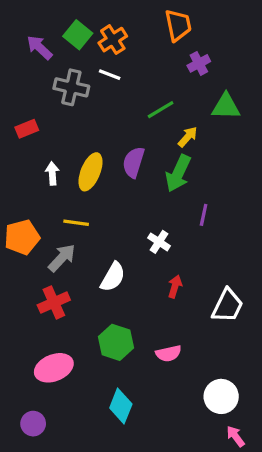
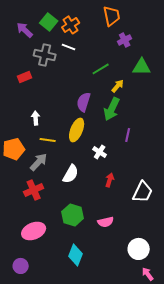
red rectangle: (27, 129) -> (25, 77), moved
yellow ellipse: (90, 172) -> (77, 130), moved
white arrow: (52, 173) -> (36, 118), moved

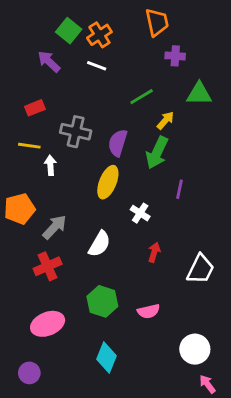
purple arrow: (25, 30) -> (49, 62), moved
purple cross: (125, 40) -> (175, 56), turned 32
gray cross: (45, 55) -> (76, 132), moved
yellow line: (48, 140) -> (29, 146), moved

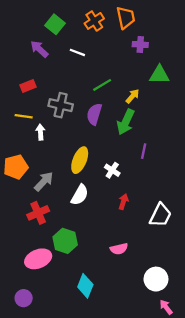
orange cross: (99, 35) -> (94, 21), moved
green line: (142, 97) -> (102, 85), moved
yellow ellipse: (108, 182) -> (80, 160), moved
green hexagon: (102, 301) -> (65, 241), moved

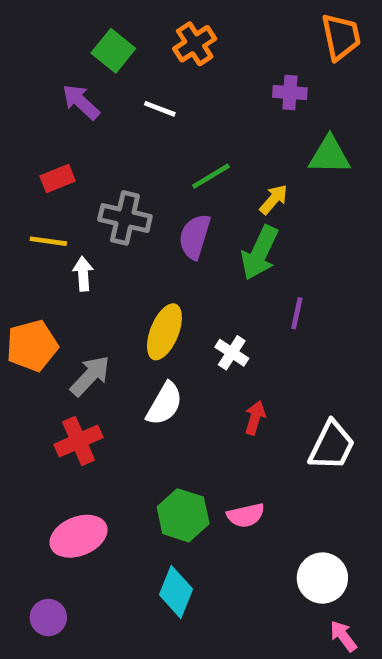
orange trapezoid: (126, 18) -> (341, 37), moved
green hexagon: (65, 241) -> (183, 515), moved

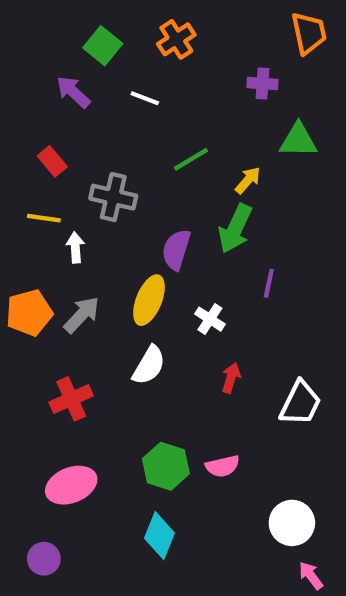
red rectangle: (58, 178) -> (52, 161), turned 72
purple semicircle: (195, 237) -> (176, 250), moved
gray arrow: (90, 376) -> (82, 315), moved

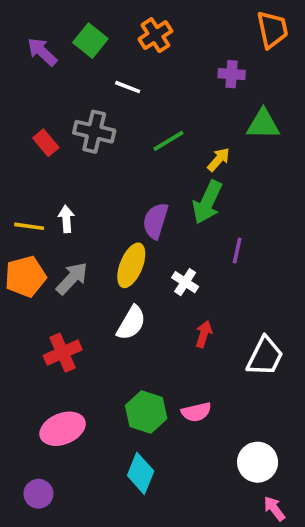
purple arrow: (73, 92) -> (42, 52), moved
gray cross: (113, 197) -> (94, 132), moved
yellow line: (44, 218) -> (29, 226), moved

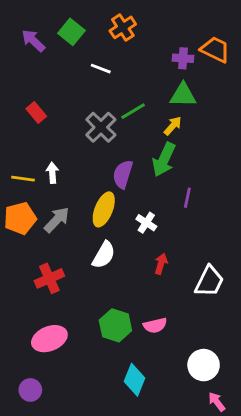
orange trapezoid: (272, 30) -> (215, 49), moved, turned -52
green triangle: (263, 124) -> (183, 95), moved
gray cross: (94, 132) -> (101, 127), moved, turned 32
cyan diamond: (141, 473) -> (135, 380), moved

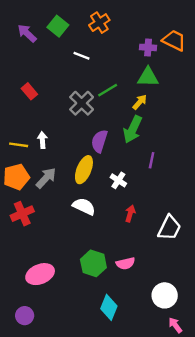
white semicircle: (104, 255) -> (84, 206), turned -95
red cross: (49, 278) -> (22, 214), moved

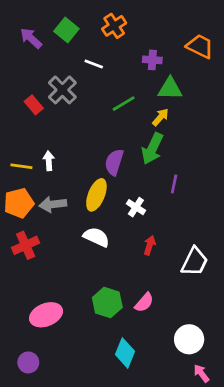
purple cross: (148, 47) -> (152, 60), moved
gray cross: (82, 103) -> (62, 90), moved
gray arrow: (46, 178) -> (53, 204), turned -140
pink semicircle: (125, 263) -> (144, 302), turned -36

